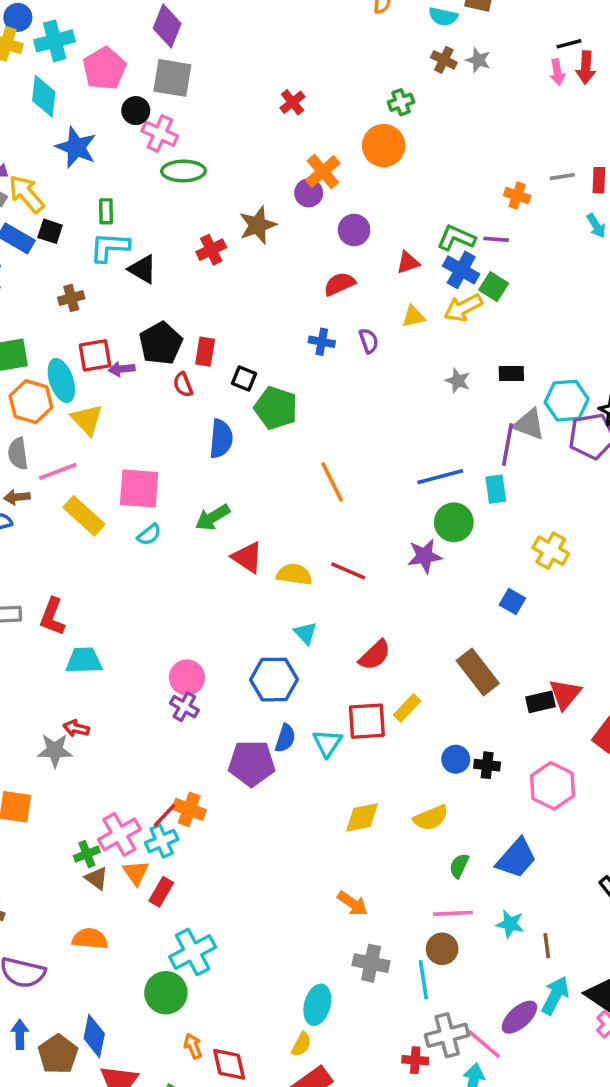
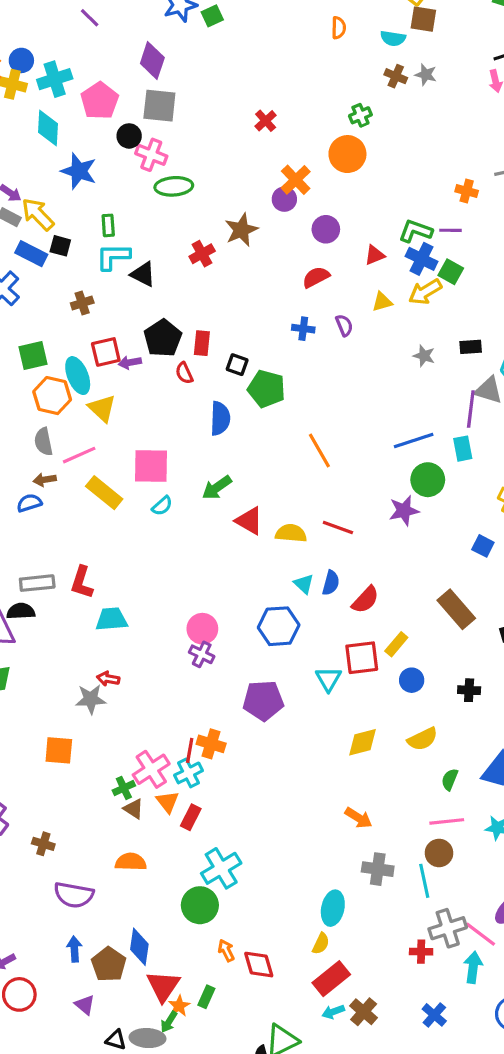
blue semicircle: (285, 738) -> (331, 583), moved
blue circle: (456, 759) -> (412, 680), moved
red line: (164, 815) -> (190, 750), turned -30

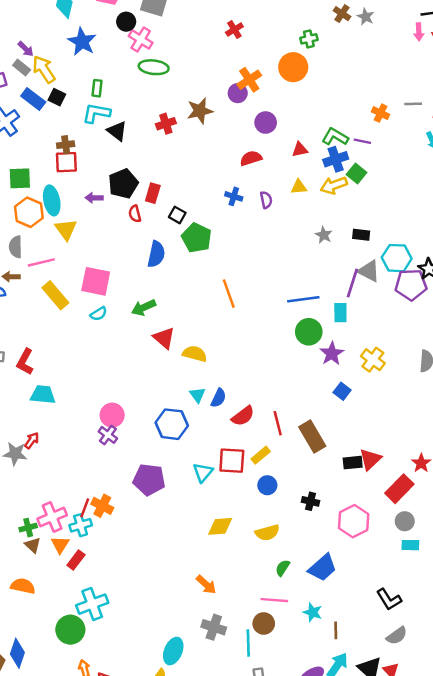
blue cross: (421, 259) -> (336, 159), turned 35
red square: (106, 352) -> (66, 162), moved
purple star: (404, 511) -> (332, 354), moved, turned -30
red line: (338, 527) -> (278, 423), moved, turned 45
red arrow: (108, 679) -> (32, 440), turned 105

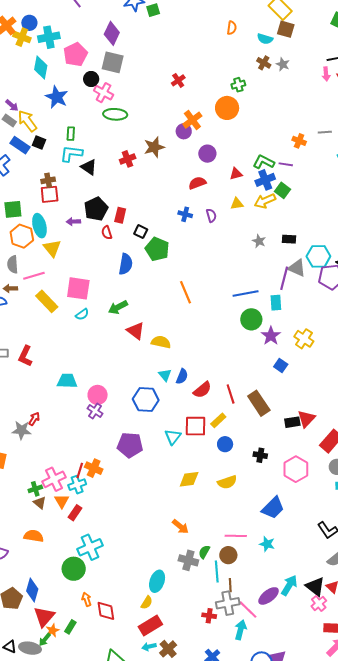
cyan trapezoid: (43, 395) -> (67, 381), moved
green semicircle: (283, 568) -> (204, 552), moved
brown line: (336, 630) -> (230, 585), moved

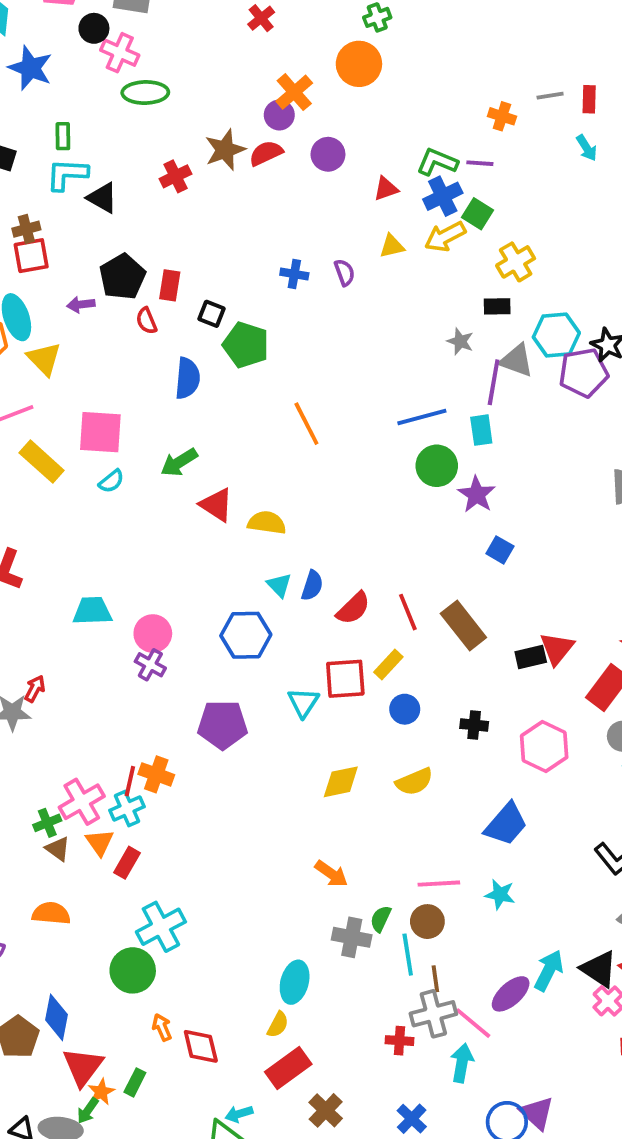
red semicircle: (197, 183) -> (266, 153), moved
gray star: (259, 241) -> (460, 341), moved
yellow cross: (304, 339) -> (516, 262), moved, turned 30
cyan arrow: (149, 647) -> (239, 1114), moved

